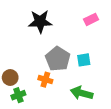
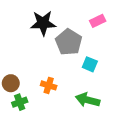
gray pentagon: (58, 59) -> (69, 42), moved
cyan square: (84, 60) -> (90, 64), turned 32

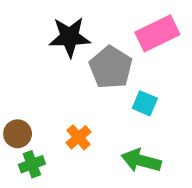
pink rectangle: (98, 21) -> (157, 33), size x1.6
orange cross: (49, 85) -> (79, 137), turned 32

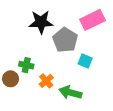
green arrow: (141, 161) -> (70, 92), moved
green cross: (32, 164) -> (26, 65), moved, turned 32

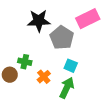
cyan square: (85, 61) -> (71, 66), moved
green arrow: (70, 92) -> (67, 88), turned 100

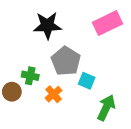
gray pentagon: (62, 38) -> (66, 61), moved
green arrow: (67, 88) -> (106, 108), moved

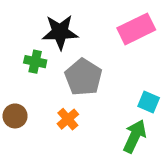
green cross: (30, 76) -> (35, 62), moved
cyan square: (87, 81) -> (149, 102), moved

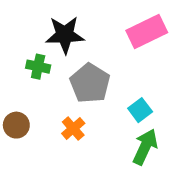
cyan square: (149, 102) -> (140, 110), moved, turned 30

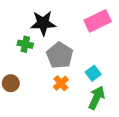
orange cross: (73, 128) -> (61, 83), moved

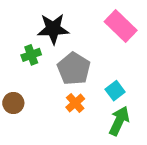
pink rectangle: (98, 21) -> (121, 26), turned 70
green cross: (25, 44) -> (31, 55), turned -32

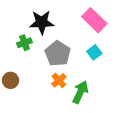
cyan square: (115, 91) -> (94, 52), moved
green arrow: (119, 121) -> (80, 92), moved

